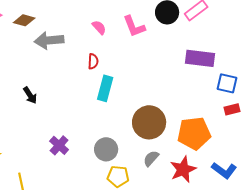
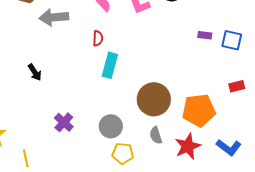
purple rectangle: (200, 58) -> (205, 35), size x0.5
blue square: (227, 83) -> (232, 40), moved
gray semicircle: (151, 158) -> (156, 135), turned -60

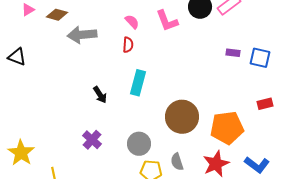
red semicircle: (98, 38) -> (128, 45), moved
black arrow: (35, 72) -> (100, 95), moved
gray semicircle: (156, 135) -> (177, 162), moved

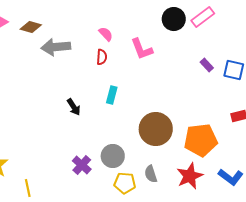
pink L-shape: (167, 21) -> (142, 49), moved
purple rectangle: (233, 53) -> (207, 65), turned 40
cyan rectangle: (138, 83) -> (112, 95), size x0.7
purple cross: (92, 140) -> (82, 165), moved

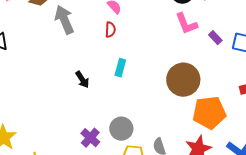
gray arrow: (56, 47) -> (64, 20), turned 72
pink L-shape: (142, 49) -> (186, 24), moved
brown circle: (156, 129) -> (183, 80), moved

